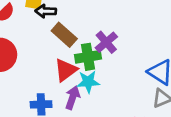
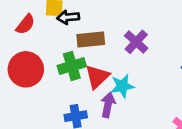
brown rectangle: (64, 35) -> (91, 40), turned -40
green cross: (88, 57) -> (72, 66), moved

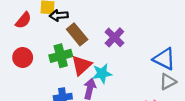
brown rectangle: (91, 40) -> (77, 34), turned 55
red circle: (26, 69) -> (23, 57), size x0.7

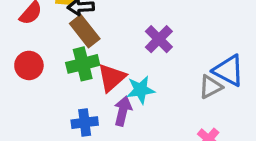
brown rectangle: (77, 34) -> (85, 31), moved
gray triangle: (168, 82) -> (210, 87), moved

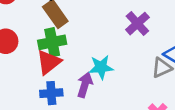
purple cross: (159, 39) -> (137, 24), moved
red triangle: (112, 78) -> (49, 62), moved

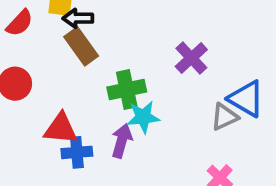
green cross: (52, 42) -> (127, 90), moved
red triangle: (49, 62) -> (61, 129), moved, turned 44

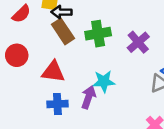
green cross: (127, 90) -> (98, 34), moved
red triangle: (61, 129) -> (53, 72), moved

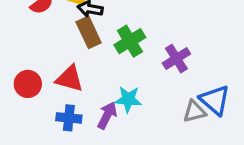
green cross: (98, 34) -> (130, 41), turned -30
red circle: (17, 55) -> (28, 84), moved

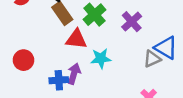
red triangle: (70, 79) -> (76, 39), moved
purple arrow: (107, 115) -> (74, 74), moved

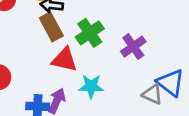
gray triangle: (152, 59) -> (152, 94), turned 42

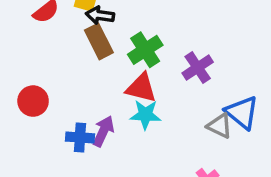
red triangle: (65, 60) -> (141, 88), moved

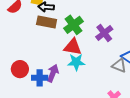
brown rectangle: (99, 41) -> (47, 22), turned -48
red circle: (33, 101) -> (20, 69), moved

